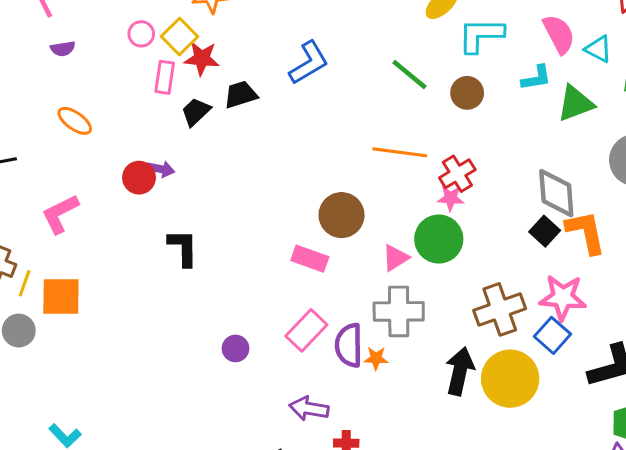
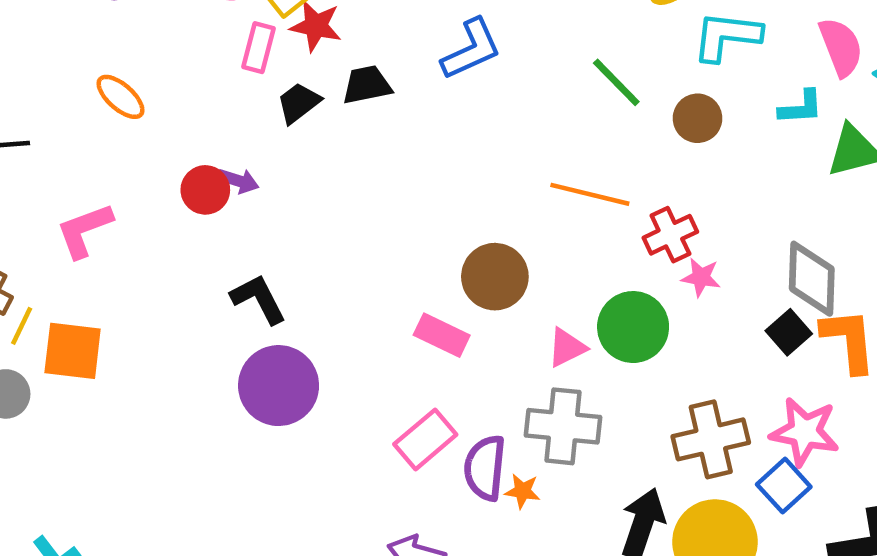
pink star: (451, 198) -> (701, 277), moved
black L-shape: (183, 248) -> (259, 299), turned -33
purple circle: (236, 348) -> (279, 386), moved, size x2.0

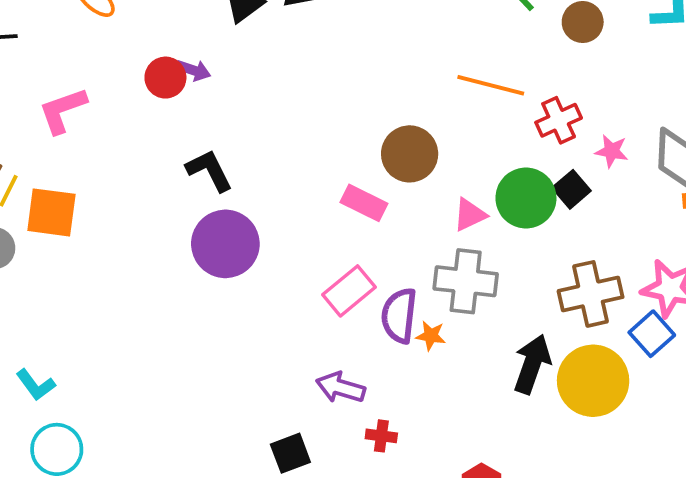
pink star: (701, 277) -> (612, 151), moved
black square: (789, 332) -> (571, 189), moved

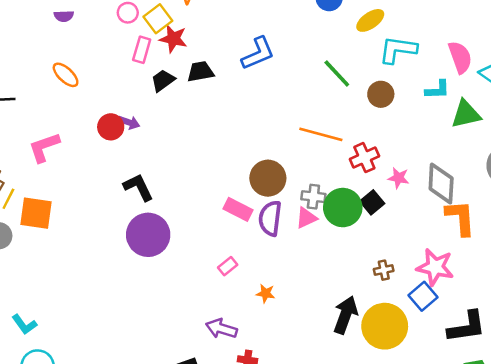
gray cross: (466, 281) -> (313, 197), moved, size x0.6
pink rectangle: (349, 291) -> (228, 266), size x0.6
brown cross: (591, 294) -> (384, 270), size x0.5
purple semicircle: (399, 316) -> (270, 218), moved
orange star: (431, 336) -> (266, 293), moved

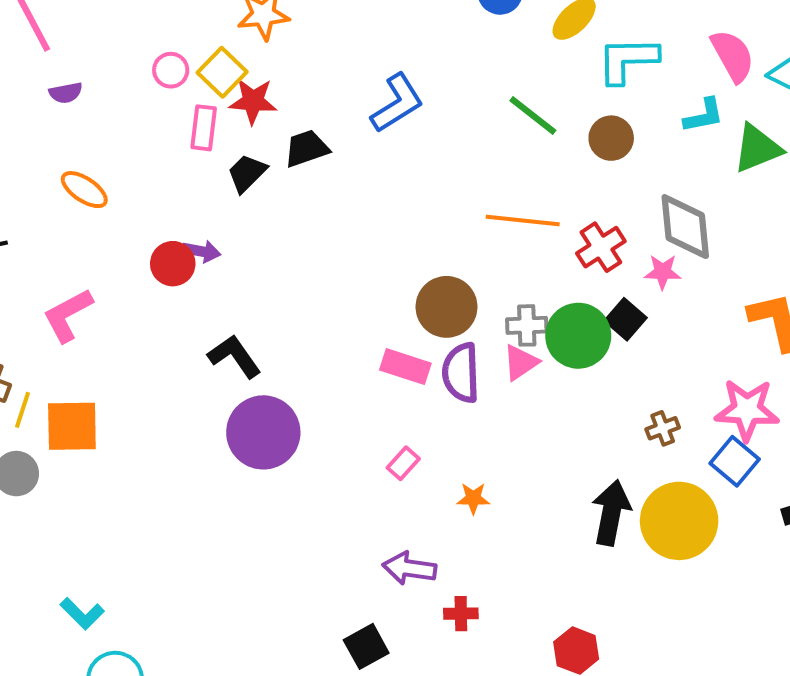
gray diamond: (441, 184) -> (685, 227), moved

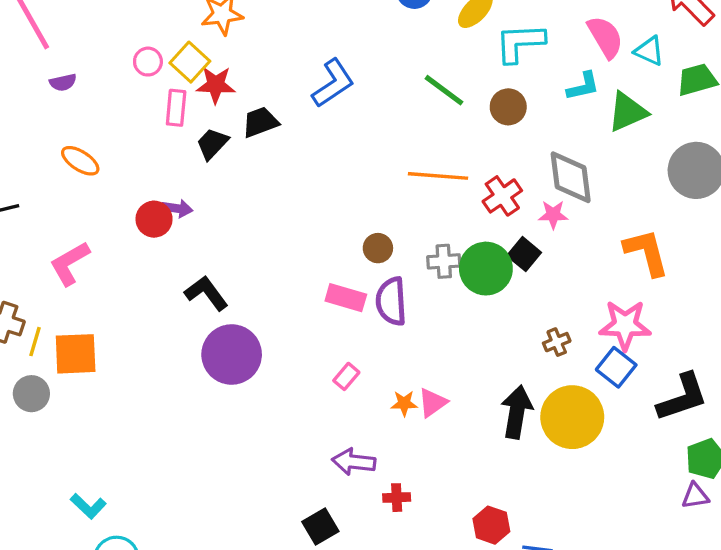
brown circle: (446, 307) -> (378, 248), size x0.6
pink triangle: (521, 362) -> (433, 403), moved

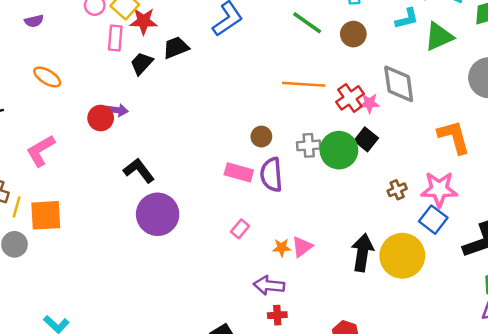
pink star: (553, 215) -> (369, 103), moved
brown cross: (557, 342) -> (397, 190), moved
purple arrow: (354, 462) -> (269, 285), moved

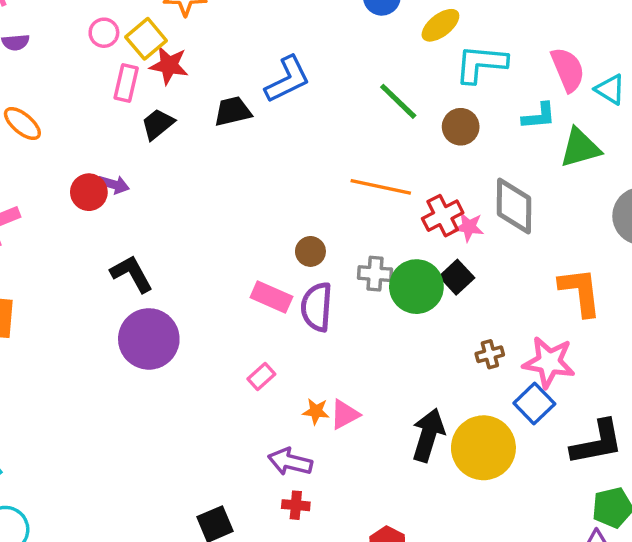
black trapezoid: (176, 48) -> (233, 111), moved

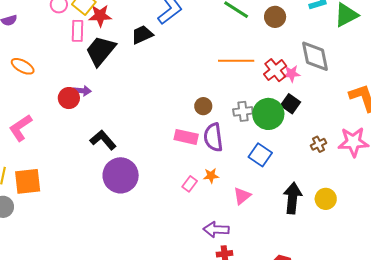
black trapezoid: (158, 124) -> (100, 51), size x1.6
blue square: (534, 403) -> (260, 155), moved
orange star: (316, 411) -> (211, 176), moved
yellow circle: (483, 448) -> (326, 199), size x0.6

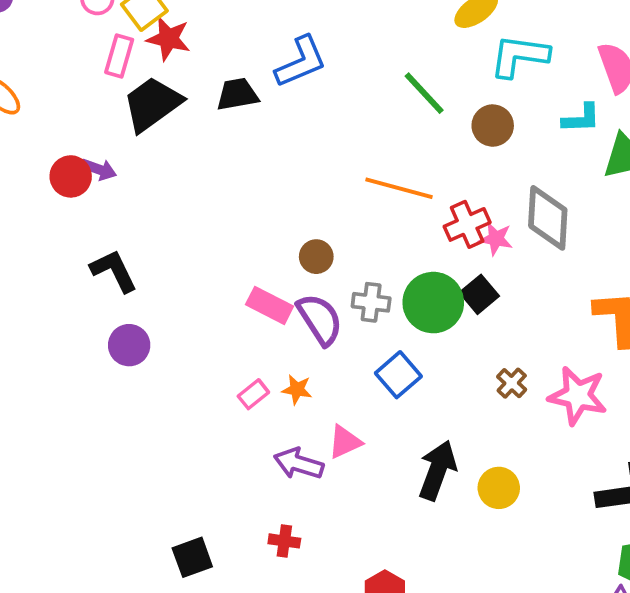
gray cross: (243, 111) -> (371, 302), moved
purple semicircle: (213, 137) -> (320, 319), turned 140
brown cross: (318, 144) -> (512, 383), turned -35
purple circle: (121, 175) -> (129, 345), size x0.6
purple arrow: (216, 229) -> (299, 464), moved

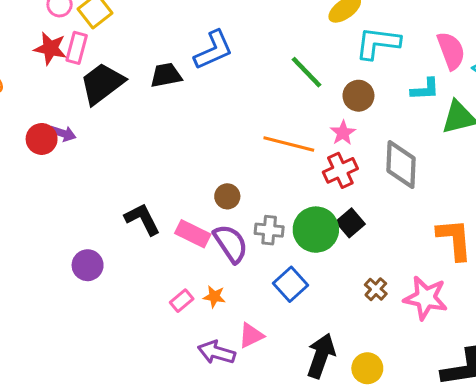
red star: (169, 39) -> (50, 48), moved
pink star: (496, 239) -> (343, 133), moved, turned 30
black L-shape: (114, 271) -> (142, 219), moved

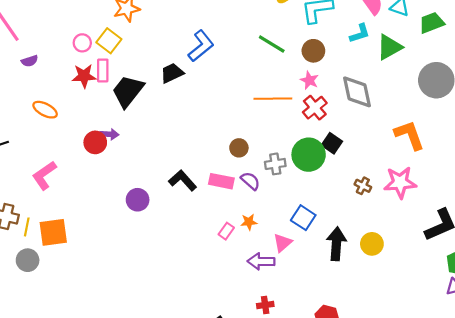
purple semicircle: (231, 244) -> (250, 181), size x0.7
purple circle: (88, 265) -> (138, 200), moved
blue square: (290, 284) -> (303, 218), moved

